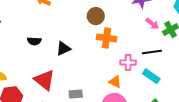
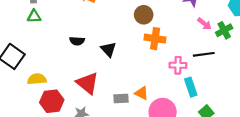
black triangle: (63, 49) -> (108, 49), turned -49
cyan rectangle: (151, 76) -> (191, 87), moved, turned 36
orange triangle: (115, 82) -> (142, 93), moved

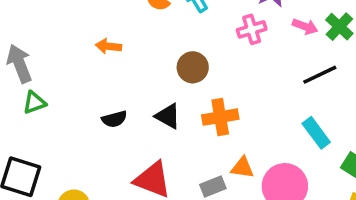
brown circle: (144, 15) -> (193, 67), moved
orange cross: (155, 39) -> (220, 117), moved
pink cross: (178, 65) -> (252, 29), moved

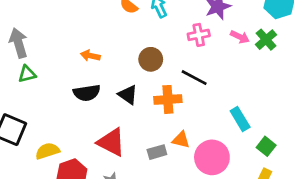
orange arrow: (108, 46) -> (90, 56), moved
black line: (320, 75) -> (194, 78), moved, turned 48
black semicircle: (114, 119) -> (87, 93), size x1.4

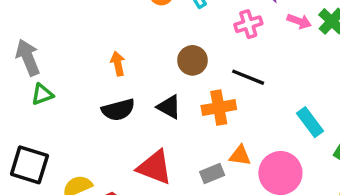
orange arrow: (90, 56) -> (118, 64), turned 72

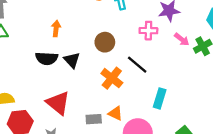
black triangle: (169, 107) -> (72, 60), moved
orange cross: (219, 108) -> (112, 78), turned 30
cyan rectangle: (310, 122) -> (160, 98), moved, turned 36

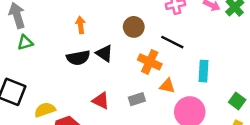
red triangle: (58, 103) -> (101, 101), size x0.7
orange triangle: (115, 113) -> (167, 86), moved
gray rectangle: (94, 119) -> (137, 99), moved

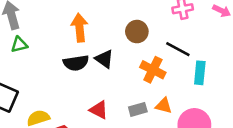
orange arrow: (81, 25) -> (80, 28), size x1.5
cyan rectangle: (203, 71) -> (200, 73), moved
orange triangle: (167, 86) -> (164, 106), moved

